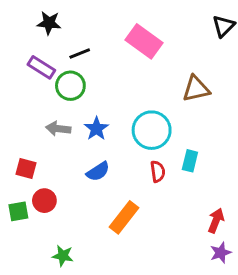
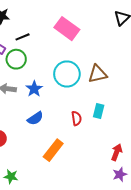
brown triangle: (196, 89) -> (98, 74), moved
cyan circle: (152, 130) -> (67, 74), moved

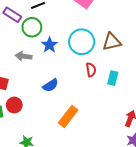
blue star: (34, 89) -> (49, 45), moved
red semicircle: (76, 118) -> (91, 70), moved

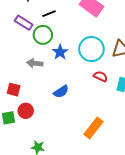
red semicircle: (91, 70) -> (101, 76), turned -56
orange rectangle: (68, 116) -> (93, 128), moved

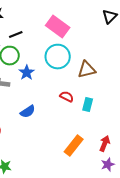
cyan circle: (91, 49) -> (58, 57), moved
orange rectangle: (93, 128) -> (74, 146), moved

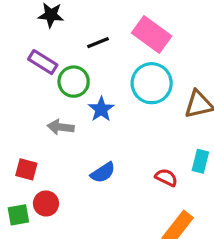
black line: (16, 35) -> (98, 43), moved
red semicircle: (67, 97) -> (166, 177), moved

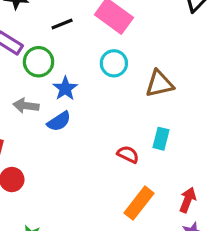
cyan circle: (152, 83) -> (114, 63), size x0.7
blue semicircle: (103, 173) -> (59, 121), moved

